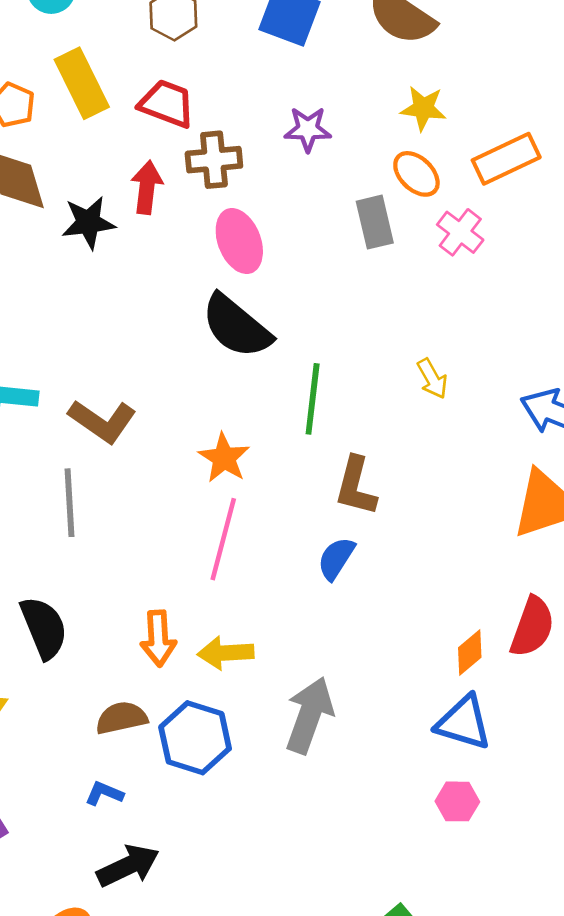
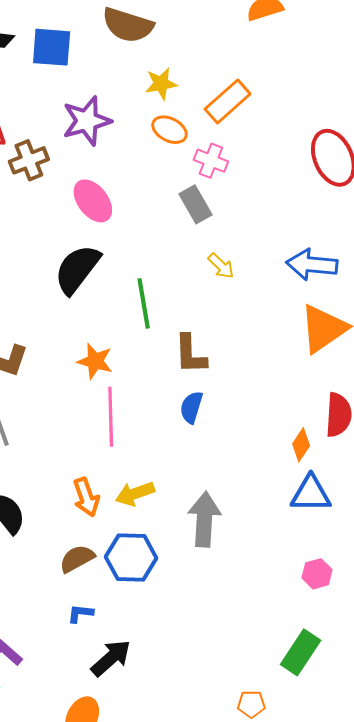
purple star: (308, 129) -> (87, 121), size x1.5
gray rectangle: (375, 222) -> (196, 204), moved
pink ellipse: (239, 241) -> (93, 201), moved
black semicircle: (236, 326) -> (77, 269), turned 104
pink hexagon: (457, 801) -> (317, 574), moved

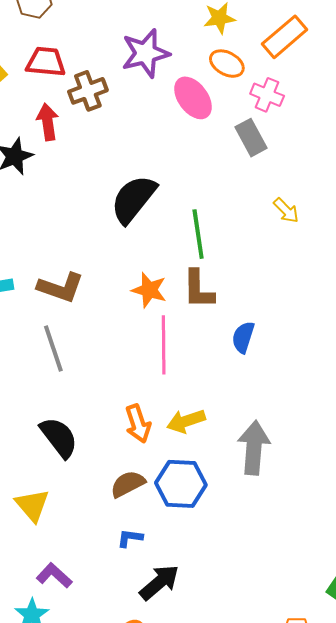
pink ellipse: (93, 201) -> (193, 98), moved
yellow arrow: (221, 266) -> (286, 211), moved
brown L-shape: (190, 354) -> (198, 289), moved

